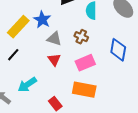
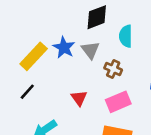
gray triangle: (54, 39) -> (90, 50), moved, turned 35

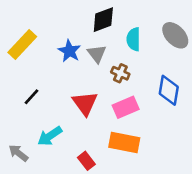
yellow rectangle: (34, 56) -> (22, 44), moved
red triangle: (79, 98) -> (85, 103), size x1.5

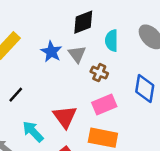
red triangle: (85, 103) -> (65, 117), moved
cyan arrow: (50, 136) -> (33, 132), turned 80

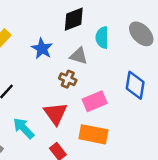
gray triangle: (77, 54) -> (79, 56), moved, turned -36
brown cross: (99, 73) -> (68, 79), moved

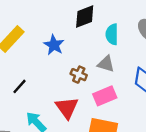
gray triangle: (79, 56) -> (106, 64), moved

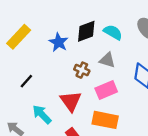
black diamond: (85, 17) -> (86, 31), moved
cyan semicircle: (112, 34) -> (113, 32), turned 120

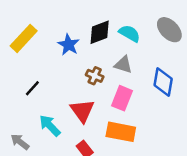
pink rectangle: (106, 90) -> (122, 98), turned -45

